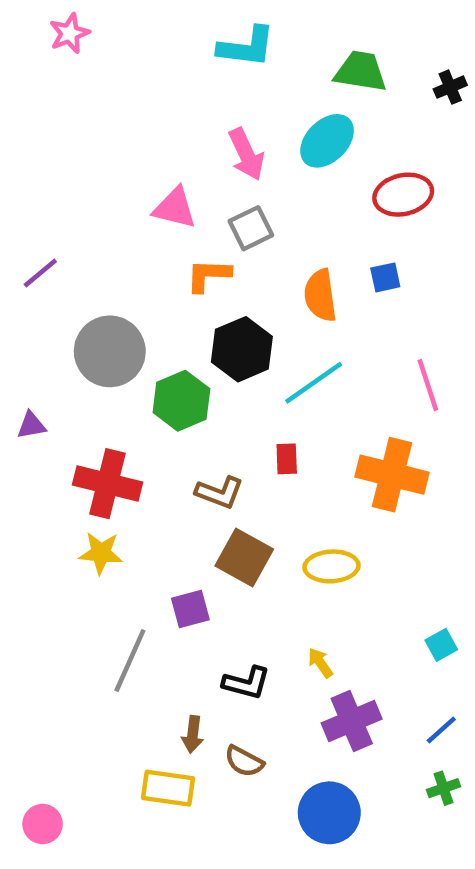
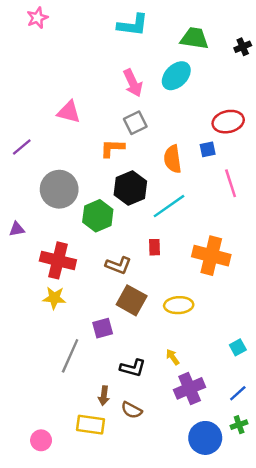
red ellipse: (403, 195) -> (228, 122), moved
pink triangle: (175, 208) -> (69, 112), moved
pink line: (428, 385) -> (231, 183), moved
blue circle: (329, 813) -> (205, 438), moved
pink circle: (43, 824) -> (41, 440), moved

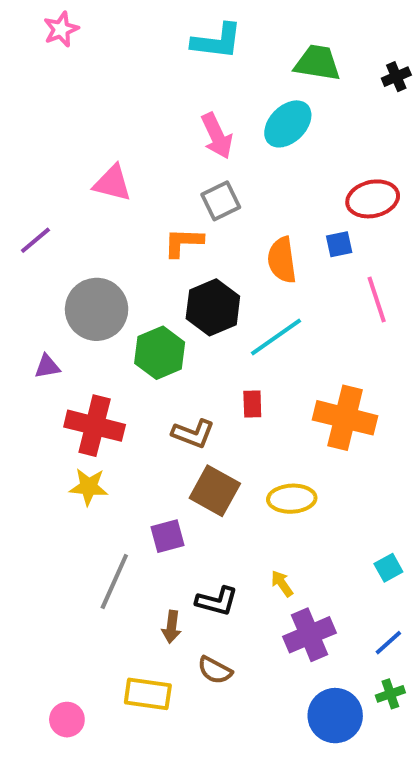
purple triangle: (17, 229) -> (47, 367), moved
brown arrow: (104, 396) -> (171, 627), moved

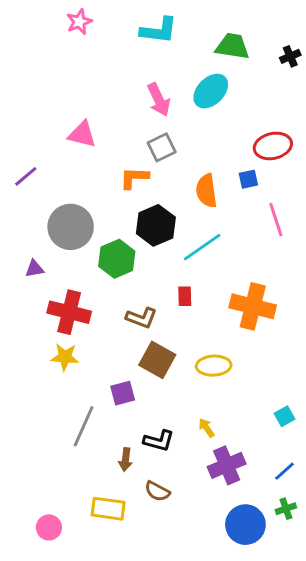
pink star: (61, 29) -> (79, 22), moved

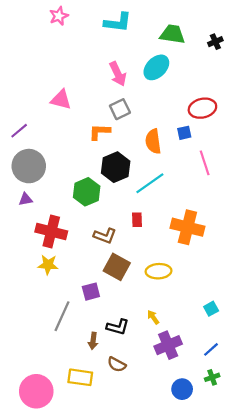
gray circle: (71, 227) -> (29, 166), moved
blue circle: (245, 525) -> (182, 389), size x0.7
pink circle: (49, 527) -> (36, 391), size x1.8

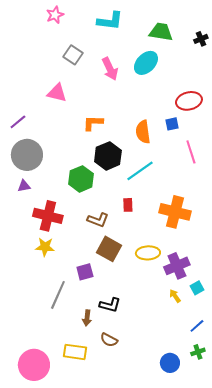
gray square: (120, 109) -> (73, 55), moved, turned -30
yellow arrow: (153, 317) -> (175, 296), moved
purple cross: (168, 345) -> (177, 266), moved

